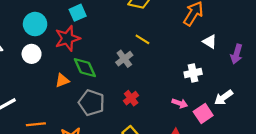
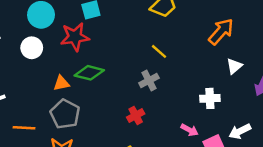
white triangle: (210, 42) -> (234, 66), turned 40
gray cross: (124, 59) -> (149, 80), moved
green diamond: (85, 68) -> (89, 73), turned -60
gray pentagon: (91, 103) -> (65, 114), moved

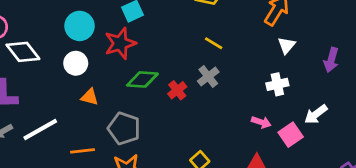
white triangle: (234, 66) -> (287, 45), moved
orange triangle: (61, 83) -> (90, 97), moved, turned 36
red cross: (136, 115) -> (177, 90), moved

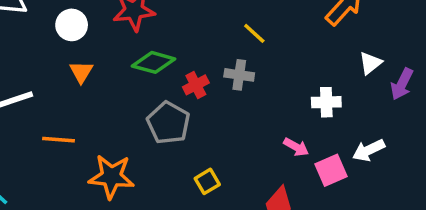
white triangle: (287, 45) -> (370, 63), moved
gray cross: (208, 76) -> (239, 75), turned 35
orange triangle: (90, 97) -> (81, 72), turned 36
gray pentagon: (124, 128) -> (168, 123), moved

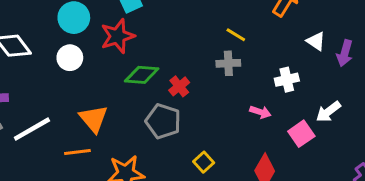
yellow line: (254, 33) -> (236, 35), moved
white triangle: (370, 63) -> (316, 41), turned -36
orange triangle: (81, 72) -> (94, 119), moved, size x1.5
gray cross: (239, 75) -> (228, 63), moved
pink arrow: (296, 147) -> (260, 112), moved

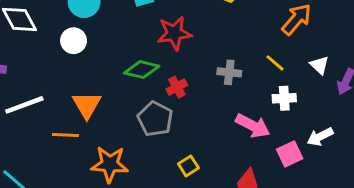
yellow line: (236, 35) -> (275, 63), moved
red star: (118, 36) -> (174, 33), moved
pink arrow: (260, 112) -> (253, 126), size x1.6

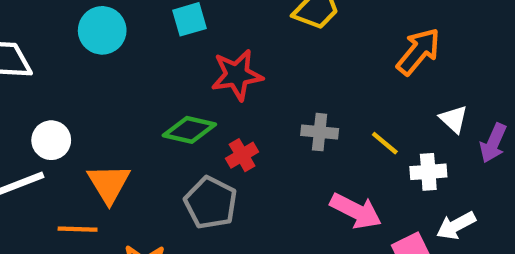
white circle: (74, 41) -> (51, 140), moved
yellow line: (275, 63) -> (385, 143), moved
white cross: (284, 98) -> (428, 172), moved

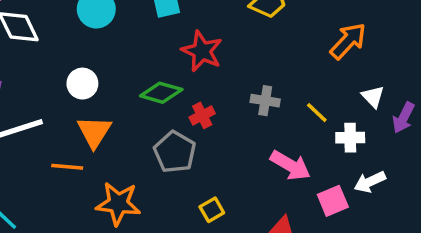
red star: (237, 75) -> (202, 51), turned 30
white circle: (51, 140) -> (82, 84), moved

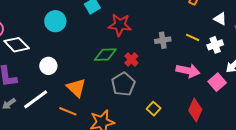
white circle: (82, 84) -> (48, 66), moved
gray pentagon: (175, 152) -> (123, 84), turned 30
orange line: (67, 167) -> (68, 111), turned 36

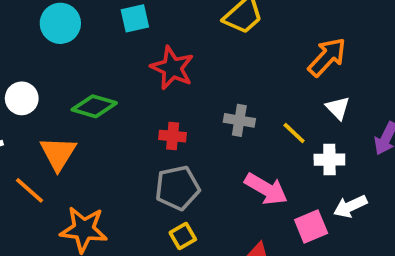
white triangle: (220, 19) -> (338, 108), moved
green diamond: (105, 55) -> (94, 106), moved
red cross: (131, 60) -> (173, 136), turned 32
gray pentagon: (123, 84) -> (177, 188), moved

